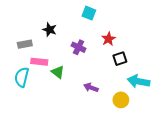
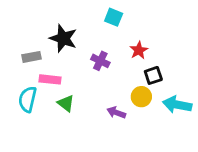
black star: (50, 30) -> (63, 38), size x1.5
green triangle: (58, 72) -> (66, 103), moved
yellow circle: (121, 100) -> (141, 97), moved

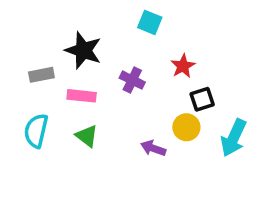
pink rectangle: (50, 79) -> (82, 96), moved
cyan arrow: (177, 105) -> (234, 138), turned -76

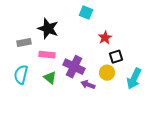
purple cross: (132, 80) -> (74, 67), moved, size x1.5

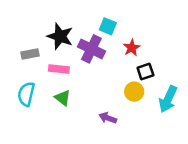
cyan square: (86, 13) -> (108, 26), moved
purple cross: (74, 67) -> (91, 49), moved
purple arrow: (88, 85) -> (108, 118), moved

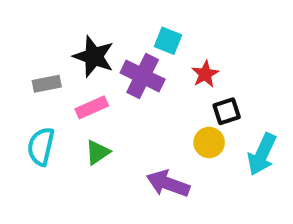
pink rectangle: (59, 69) -> (92, 107), turned -30
green triangle: (63, 98) -> (98, 152), turned 48
purple arrow: (108, 118) -> (168, 184), size x1.5

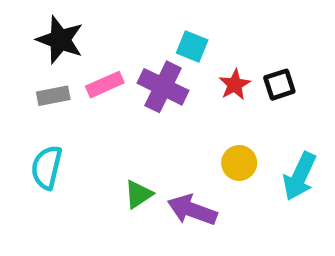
black star: (94, 56) -> (60, 40), moved
pink rectangle: (92, 107) -> (105, 85), moved
black square: (227, 111) -> (279, 85), moved
green triangle: (98, 152) -> (138, 194), moved

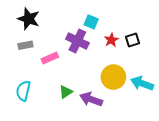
pink rectangle: (105, 85) -> (50, 58), moved
yellow circle: (239, 163) -> (113, 77), size x1.5
cyan semicircle: (47, 167) -> (23, 91), moved
cyan arrow: (300, 176) -> (142, 83), turned 85

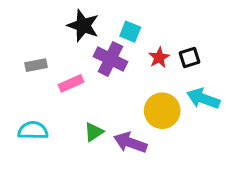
black star: (29, 19) -> (83, 26), moved
cyan arrow: (142, 83) -> (203, 99), moved
cyan semicircle: (23, 91) -> (33, 130), turned 78

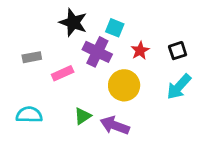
black square: (190, 58) -> (178, 51), moved
cyan arrow: (203, 99) -> (179, 87), turned -68
yellow circle: (162, 111) -> (124, 85), moved

